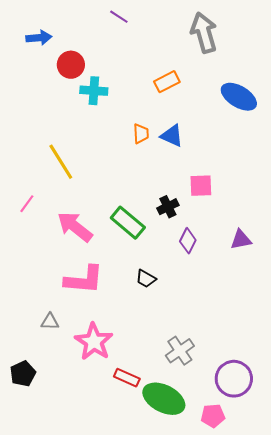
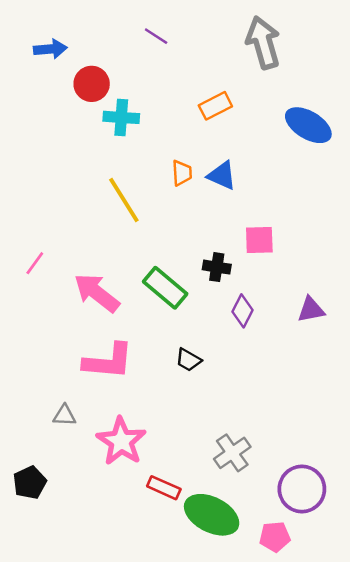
purple line: (119, 17) -> (156, 36), moved
yellow line: (61, 162) -> (124, 200), moved
black cross: (168, 207) -> (217, 267), turned 35

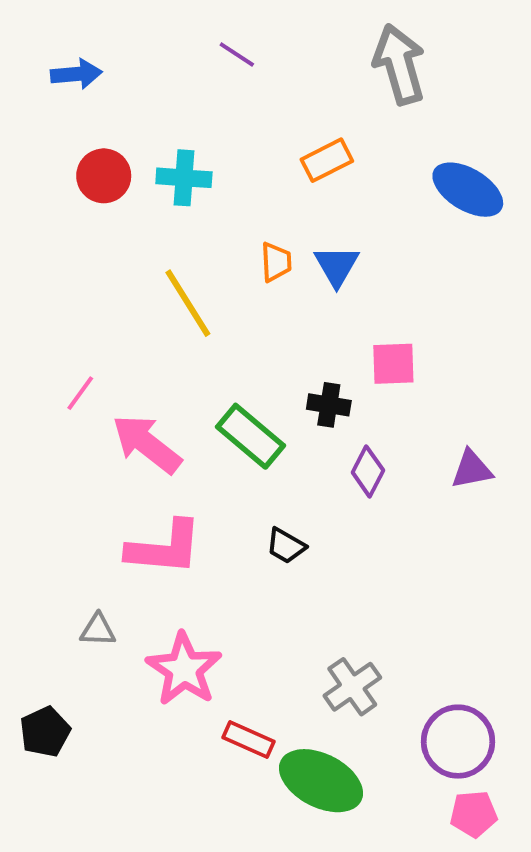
red circle: (92, 84) -> (104, 176), moved
blue triangle: (222, 175) -> (337, 266), turned 36
pink line: (35, 263) -> (80, 393), moved
pink pentagon: (275, 537) -> (474, 814), moved

